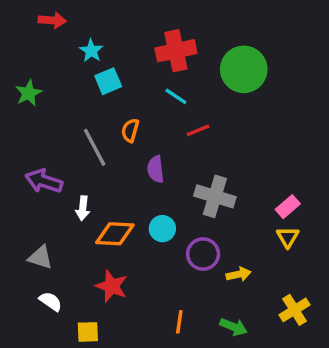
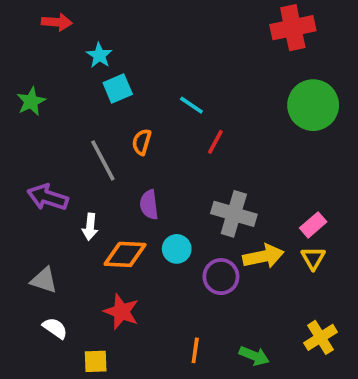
red cross: (176, 51) -> (293, 28), moved
green circle: (244, 69) -> (313, 105), moved
red line: (198, 130) -> (215, 142), turned -40
purple semicircle: (156, 169) -> (149, 205), moved
yellow arrow: (239, 274) -> (263, 256), moved, size x1.5

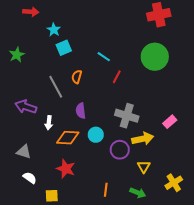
green circle: (313, 105) -> (155, 57), moved
yellow triangle: (313, 258) -> (144, 167), moved

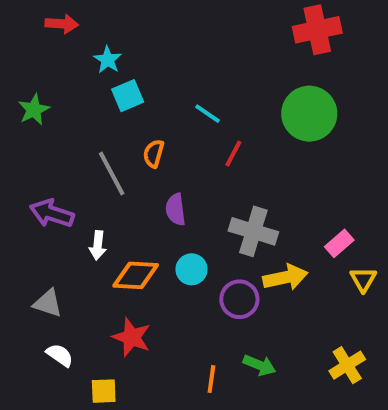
purple semicircle: (81, 111) -> (176, 209), moved
yellow triangle: (144, 167) -> (363, 279), moved
green arrow: (138, 193) -> (259, 365), moved

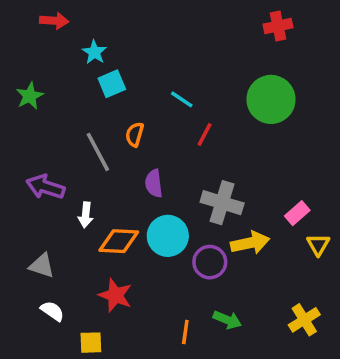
red cross: (317, 30) -> (278, 26), size x0.7
cyan circle: (192, 269) -> (168, 236), size x1.5

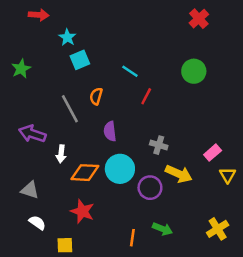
red cross: (278, 26) -> (199, 19), turned -30
green circle: (271, 99) -> (194, 71), size x0.7
gray cross: (222, 203) -> (159, 145), size x0.6
yellow arrow: (250, 243) -> (179, 174), turned 36

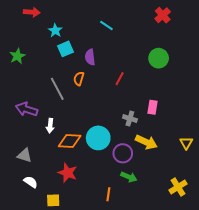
cyan line: (130, 71) -> (106, 25), moved
purple semicircle: (110, 131) -> (90, 57), moved
pink rectangle: (213, 153) -> (152, 107), moved, turned -40
green arrow: (162, 229) -> (129, 177), moved

